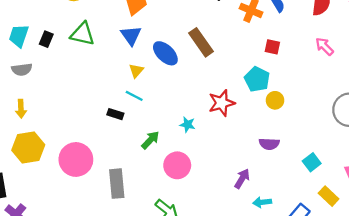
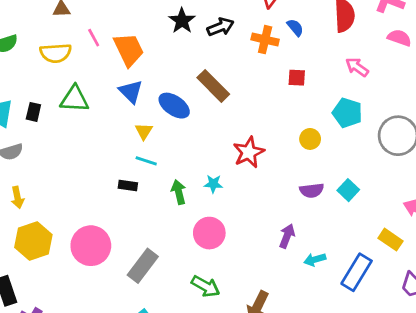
cyan pentagon: (257, 79) -> (347, 113), moved
green arrow: (150, 140) -> (179, 192), moved, turned -48
cyan square: (312, 162) -> (348, 190), moved
gray rectangle: (117, 184) -> (143, 266), turned 52

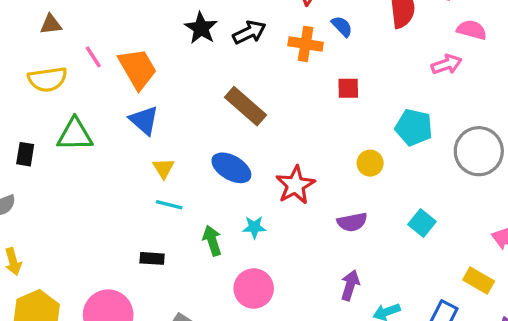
pink arrow: (357, 67) -> (446, 64), moved, turned 130
blue ellipse: (174, 106) -> (231, 168), moved
black rectangle: (128, 186) -> (152, 258), moved
purple semicircle: (312, 190) -> (352, 222), moved

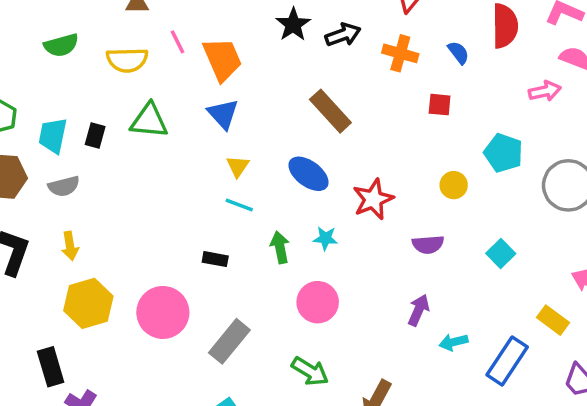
blue semicircle: (342, 26) -> (458, 53), moved

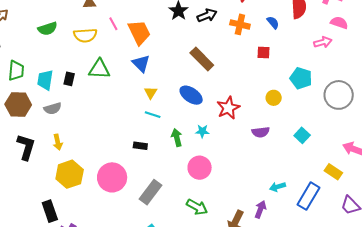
purple arrow: (419, 310) -> (260, 209), moved

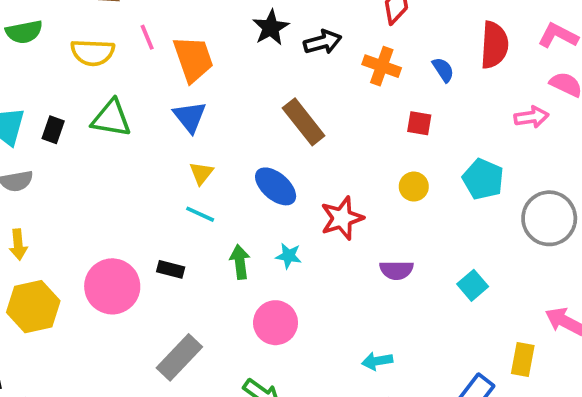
yellow circle: (274, 98) -> (414, 187), moved
yellow rectangle: (333, 172) -> (523, 359), turned 60
pink circle: (112, 177) -> (112, 286), moved
cyan arrow: (278, 187) -> (377, 361), moved

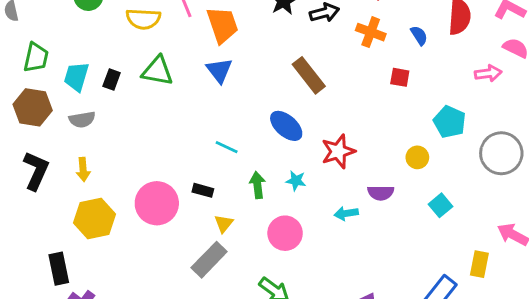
yellow triangle: (201, 173) -> (224, 223), moved
yellow circle: (414, 187) -> (417, 157), moved
cyan arrow: (377, 361) -> (346, 213), moved

